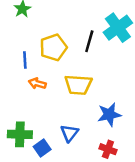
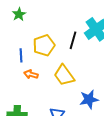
yellow trapezoid: (78, 85) -> (64, 75), turned 50

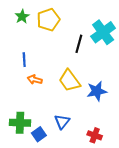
yellow pentagon: (44, 45) -> (48, 20), moved
blue star: (89, 99) -> (97, 91), moved

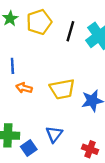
black line: (79, 44) -> (70, 31), moved
yellow trapezoid: (69, 81) -> (62, 89), turned -65

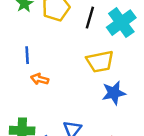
yellow trapezoid: (62, 89) -> (100, 61), moved

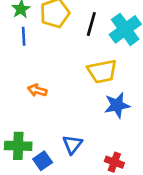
blue line: (27, 55) -> (24, 36), moved

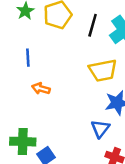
blue line: (24, 36) -> (28, 58), moved
blue triangle: (72, 144) -> (100, 129), moved

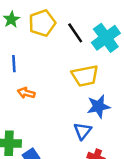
black line: (93, 25) -> (75, 33), turned -50

